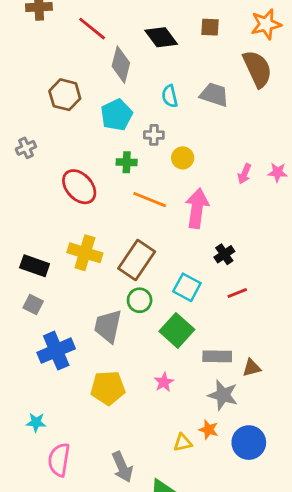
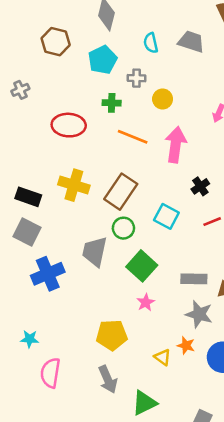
red ellipse: (79, 187) -> (69, 125), turned -44
gray square: (33, 305) -> (27, 232), size x1.5
green square: (177, 330) -> (142, 266), moved
yellow pentagon: (108, 388) -> (112, 335), moved
yellow triangle: (183, 443) -> (163, 357), turned 48

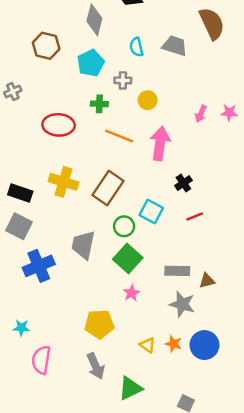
green circle: (123, 228) -> (124, 226), moved
orange star: (186, 345) -> (174, 344), moved

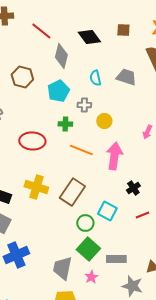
gray trapezoid: (83, 245) -> (62, 268), moved
gray rectangle: (177, 271) -> (116, 259), moved

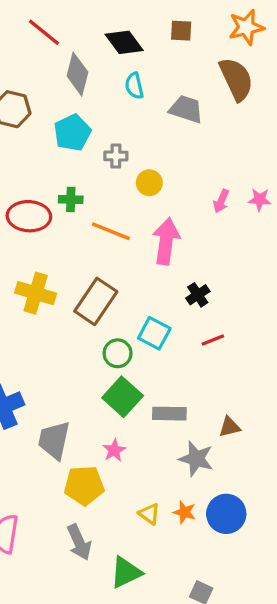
cyan semicircle: (95, 78) -> (134, 86), moved
green cross: (65, 124) -> (71, 199), moved
gray trapezoid: (62, 268) -> (54, 440), moved
pink star: (91, 277) -> (114, 450), moved

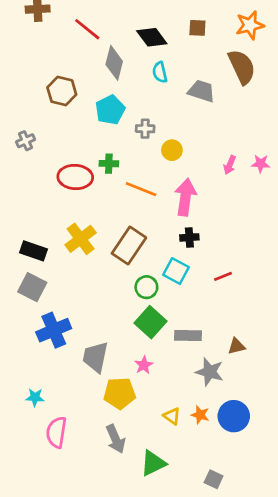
yellow cross: (36, 293) -> (81, 239), turned 36
black cross: (198, 295) -> (189, 237), moved, turned 30

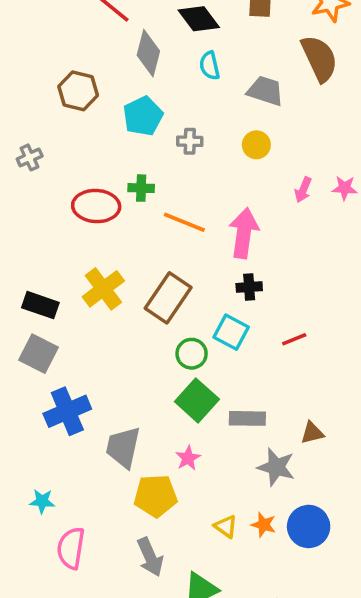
yellow circle: (172, 150) -> (256, 145), moved

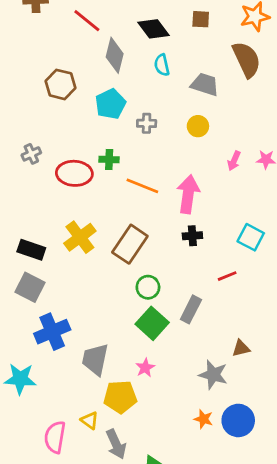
gray cross: (30, 157) -> (31, 154), moved
cyan square: (231, 332) -> (251, 237), moved
gray rectangle: (247, 418) -> (191, 309), moved, turned -64
cyan star: (42, 501) -> (20, 379), moved, size x1.6
yellow triangle: (226, 526) -> (90, 420), moved

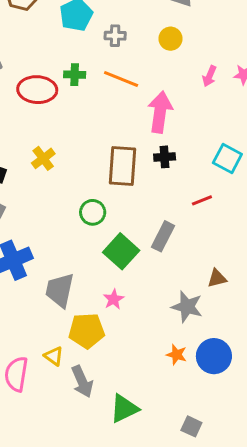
orange line: (142, 186) -> (121, 79), moved
yellow cross: (80, 237) -> (43, 158), size x0.7
brown rectangle: (130, 244) -> (123, 166), moved, turned -30
green circle: (148, 287) -> (93, 212), moved

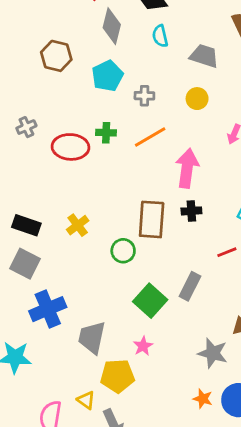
orange line: (121, 79) -> (150, 137), turned -52
yellow cross: (43, 158) -> (78, 225), moved
green circle: (93, 212) -> (123, 251), moved

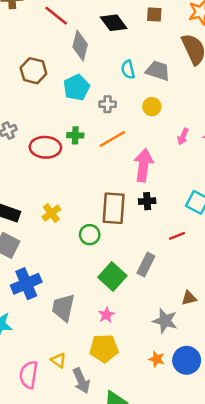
cyan semicircle: (160, 36) -> (128, 69), moved
yellow pentagon: (117, 376) -> (104, 348), moved

